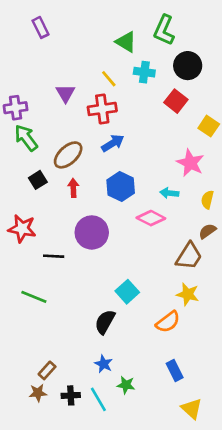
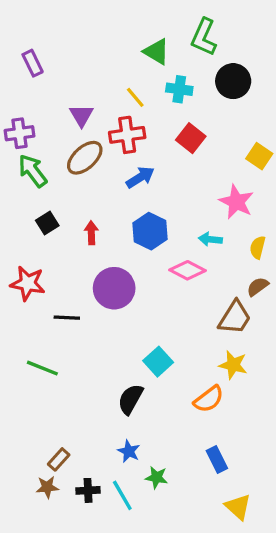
purple rectangle: (40, 27) -> (33, 63), moved
red square: (176, 101) -> (191, 138), moved
brown ellipse: (68, 155) -> (85, 158), moved

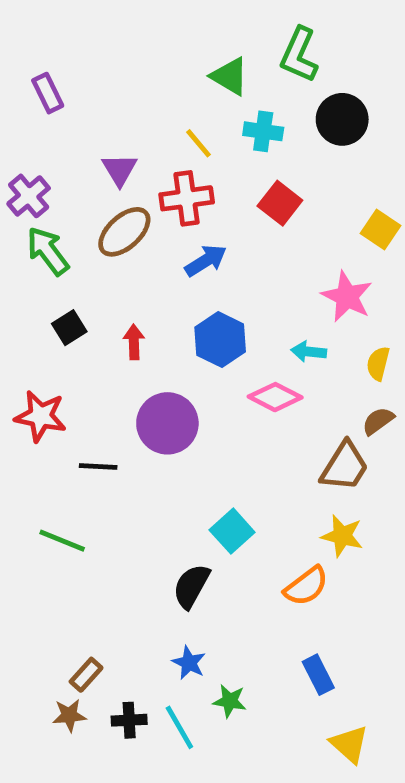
purple cross: (20, 133) -> (29, 196), turned -32

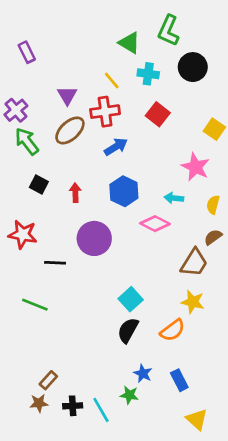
black square: (69, 328) -> (39, 184), turned -30
black semicircle: (191, 586) -> (128, 330), moved
blue star: (189, 663) -> (143, 373), moved

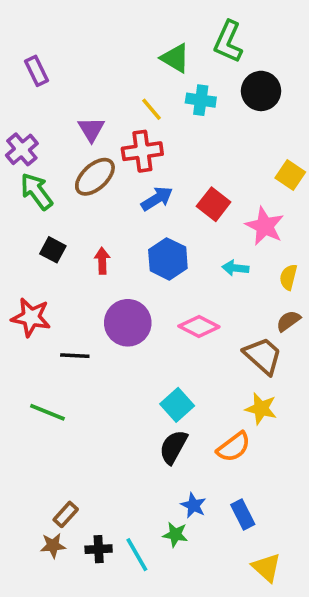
red square: (158, 114) -> (214, 204), moved
pink diamond: (155, 224) -> (199, 326), moved
brown trapezoid: (194, 263) -> (263, 356), turned -80

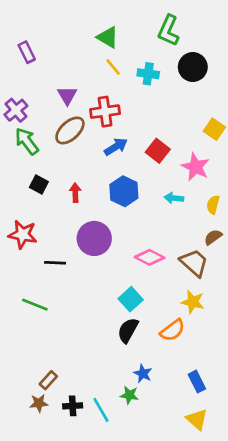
green triangle: (175, 58) -> (108, 37), moved
yellow line: (151, 109) -> (113, 67), moved
pink diamond: (199, 326) -> (150, 257), moved
blue rectangle: (243, 514) -> (197, 382), moved

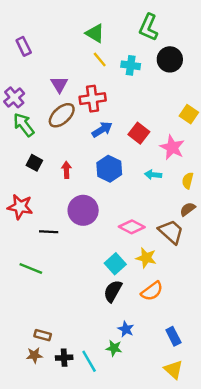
yellow star: (193, 302) -> (146, 258), moved
brown rectangle: (48, 380) -> (43, 335), turned 63

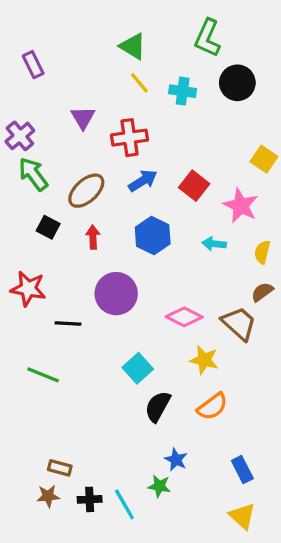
brown ellipse: (62, 115) -> (86, 191), moved
cyan square: (115, 264) -> (138, 368), moved

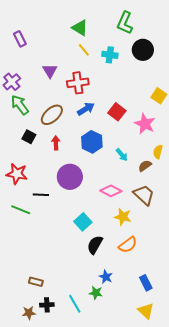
cyan arrow: (214, 244) -> (122, 155), moved, turned -136
brown semicircle: (262, 292) -> (145, 166), moved
green line: (43, 375) -> (21, 210), moved
brown star: (48, 496) -> (29, 313), moved
black cross: (90, 499) -> (47, 305), moved

